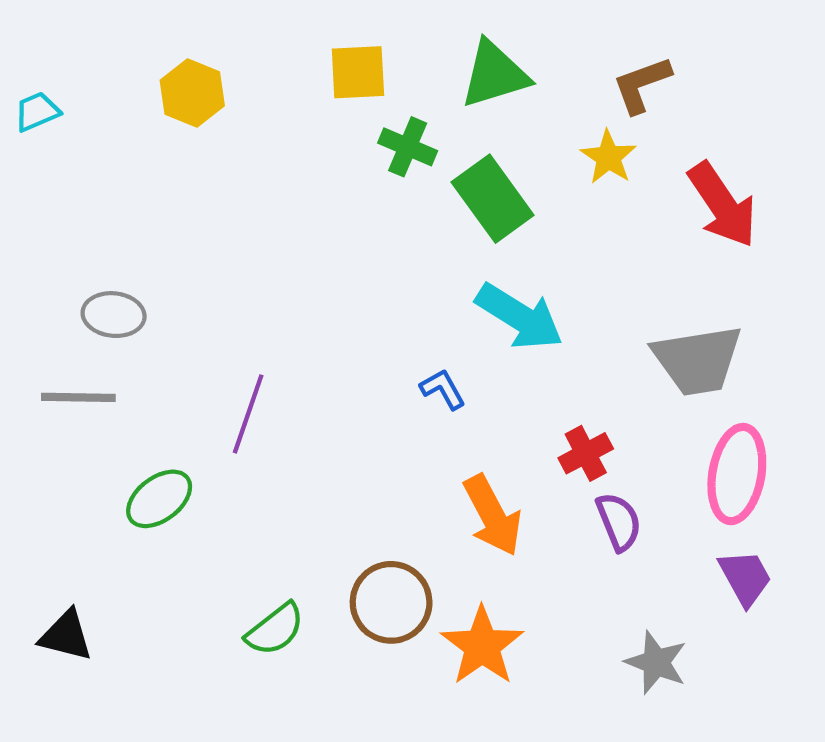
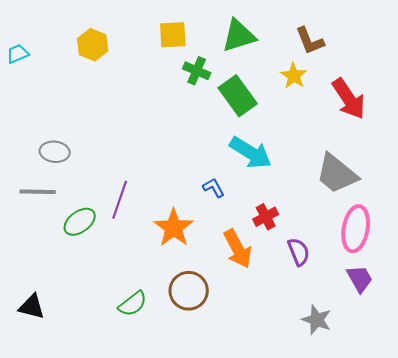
brown L-shape: (642, 85) -> (310, 41), turned -92
gray trapezoid: (698, 360) -> (337, 174), turned 48
red cross: (586, 453) -> (266, 217), moved
green ellipse: (159, 499) -> (80, 222), moved
orange star: (482, 646) -> (174, 228), moved

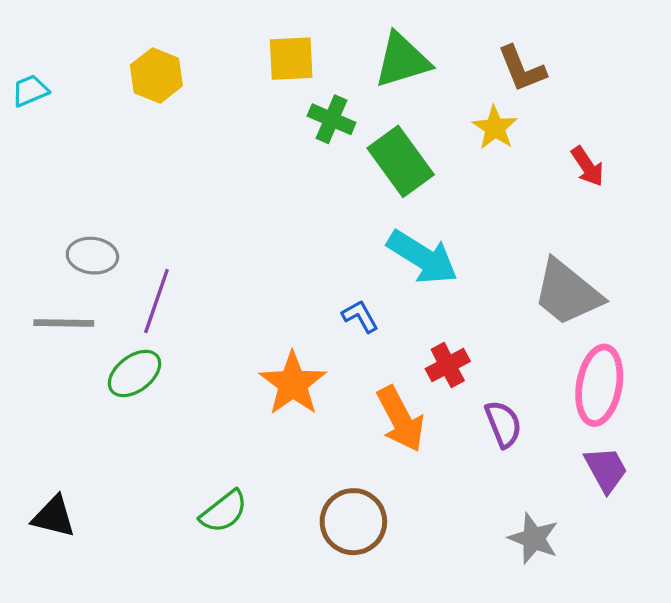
red arrow: (349, 99) -> (587, 166), size x0.6
purple line: (120, 200) -> (156, 301), moved
brown circle: (189, 291) -> (353, 522), moved

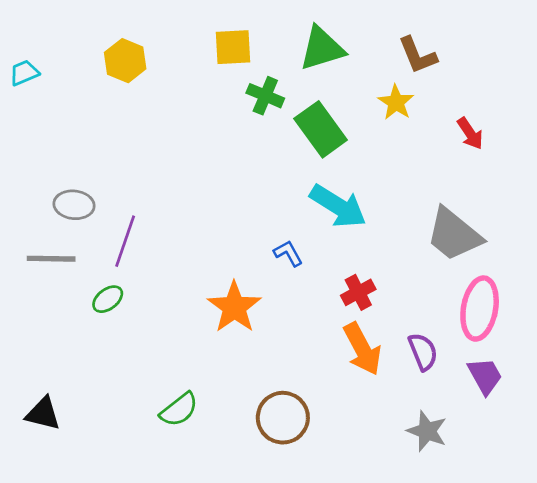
green ellipse: (135, 373) -> (108, 299), size x0.7
orange arrow: (401, 419) -> (362, 349), moved
purple semicircle: (503, 424) -> (423, 352), moved

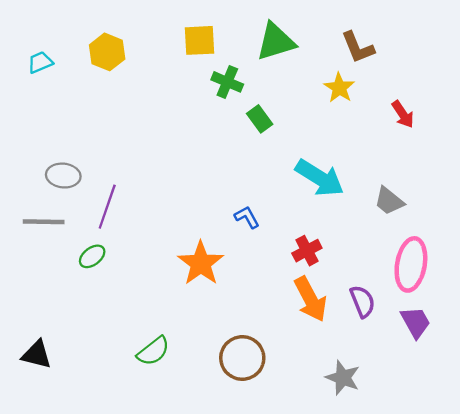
cyan trapezoid: (24, 73) -> (40, 62), moved
green rectangle: (321, 129) -> (260, 119), moved, size x0.6
cyan arrow: (338, 206) -> (320, 178), moved
gray trapezoid: (454, 234) -> (389, 201), size x0.6
gray star: (427, 431) -> (343, 378), moved

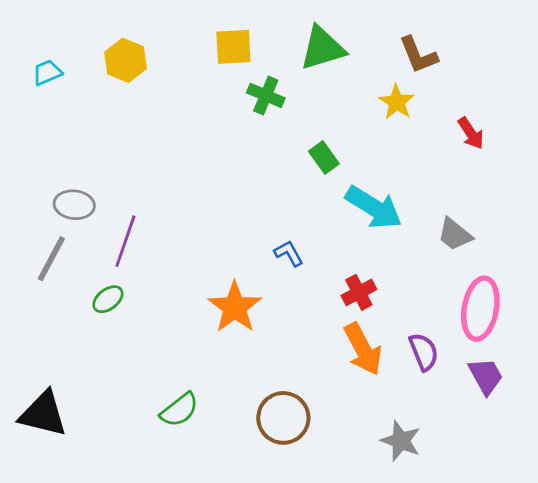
green rectangle: (260, 119) -> (324, 158), moved
gray line: (44, 222) -> (51, 259), turned -63
black triangle: (37, 355) -> (43, 414), size x1.4

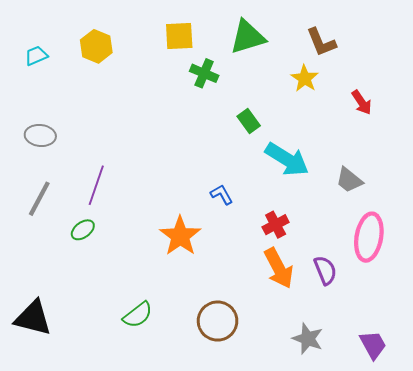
gray ellipse: (74, 205) -> (40, 135), moved
purple trapezoid: (486, 376) -> (373, 345), moved

